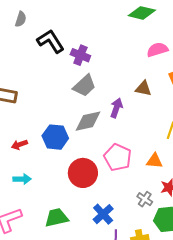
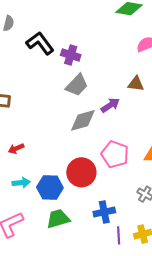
purple arrow: (116, 108) -> (110, 105), turned 42
blue hexagon: (55, 137) -> (50, 187), moved
blue cross: (103, 214) -> (104, 212), turned 35

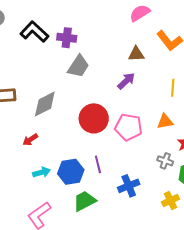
purple arrow: (110, 105) -> (126, 81), moved
gray diamond: (83, 120) -> (45, 104), moved
red circle: (81, 172) -> (94, 118), moved
purple line: (119, 235) -> (98, 164), moved

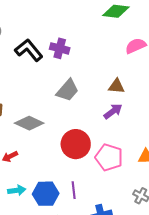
purple cross: (67, 38) -> (60, 48), moved
brown triangle: (136, 54) -> (116, 86), moved
gray diamond: (45, 104) -> (29, 123), turned 44

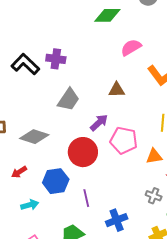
purple arrow: (113, 111) -> (99, 123), moved
pink pentagon: (109, 157) -> (124, 140), moved
blue hexagon: (46, 194) -> (56, 181), moved

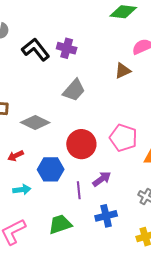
brown triangle: (117, 90) -> (123, 71), moved, turned -30
purple arrow: (99, 123) -> (102, 179), moved

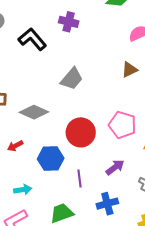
purple cross: (67, 48) -> (69, 22), moved
brown triangle: (123, 71) -> (129, 70), moved
purple arrow: (102, 179) -> (115, 167), moved
cyan arrow: (22, 190) -> (23, 190), moved

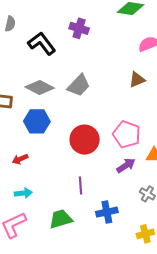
gray diamond: (34, 112) -> (40, 87), moved
red arrow: (15, 146) -> (20, 159), moved
blue hexagon: (51, 159) -> (37, 121), moved
purple arrow: (115, 167) -> (126, 165), moved

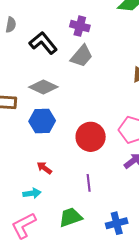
gray trapezoid: (79, 85) -> (82, 56), moved
red arrow: (20, 159) -> (44, 168), moved, turned 63
blue cross: (107, 212) -> (117, 223), moved

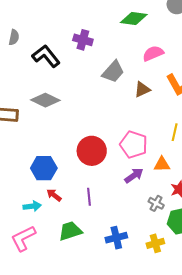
gray trapezoid: (82, 56) -> (113, 72), moved
blue hexagon: (42, 121) -> (44, 168), moved
red arrow: (44, 168) -> (54, 195), moved

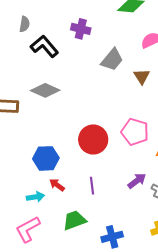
gray semicircle: (14, 37) -> (25, 24), moved
brown triangle: (142, 89) -> (142, 76), turned -36
purple arrow: (134, 176) -> (137, 181), moved
blue cross: (116, 238) -> (112, 237), moved

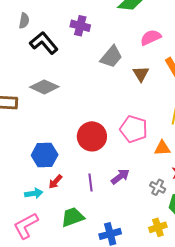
purple arrow: (137, 181) -> (120, 177), moved
red arrow: (57, 185) -> (55, 182), turned -84

